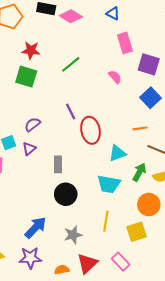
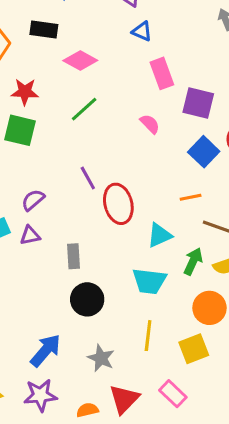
pink diamond: (71, 16) -> (80, 61), moved
purple triangle: (29, 149) -> (30, 236), turned 32
gray star: (73, 235) -> (101, 358), turned -30

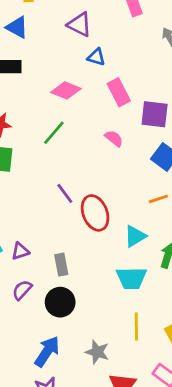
pink diamond: (80, 61) -> (66, 90), moved
purple semicircle: (33, 200) -> (22, 290), moved
black circle: (87, 299) -> (60, 302), moved

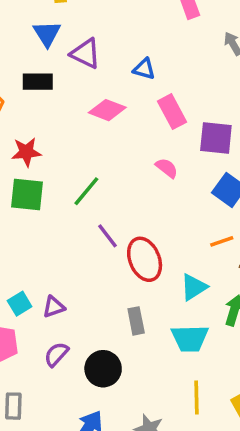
purple triangle: (80, 24) -> (85, 54), moved
blue triangle: (17, 27) -> (47, 34), turned 30
green line: (54, 133) -> (86, 191), moved
gray rectangle: (61, 265) -> (136, 321), moved

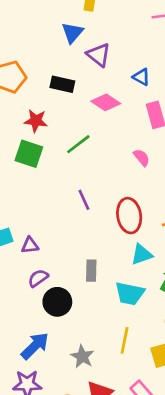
black rectangle: (38, 82) -> (62, 84), moved
green line: (86, 191) -> (78, 144), moved
red ellipse: (145, 259) -> (129, 216), moved
purple semicircle: (56, 354) -> (38, 278), moved

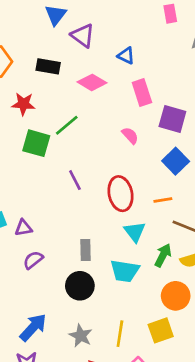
green square: (29, 154) -> (36, 143), moved
cyan triangle: (142, 255) -> (135, 232), turned -45
black circle: (57, 302) -> (80, 286), moved
yellow line: (125, 340) -> (120, 334), moved

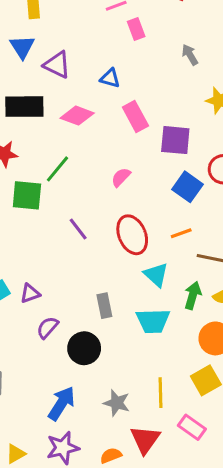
pink rectangle: (170, 14) -> (136, 29), moved
black rectangle: (48, 66) -> (24, 107), size x1.4
pink semicircle: (130, 136) -> (121, 177), moved, turned -84
black circle: (80, 286) -> (84, 348), moved

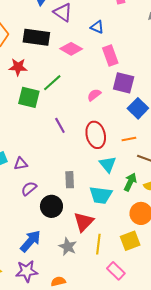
purple square: (175, 140) -> (124, 83), moved
red triangle: (145, 440) -> (84, 222), moved

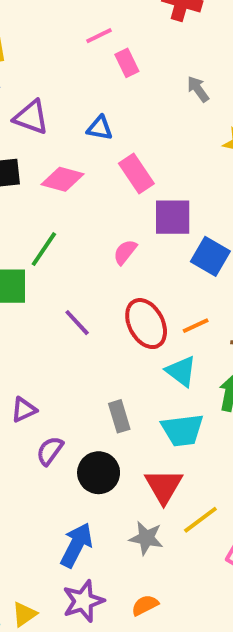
orange line: (129, 139) -> (196, 326), moved
yellow line: (98, 244) -> (200, 520), turned 60

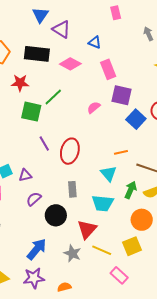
purple line: (77, 323) -> (44, 143), moved
red ellipse: (146, 324) -> (70, 151), moved, turned 30
yellow line: (200, 520) -> (102, 250), turned 48

